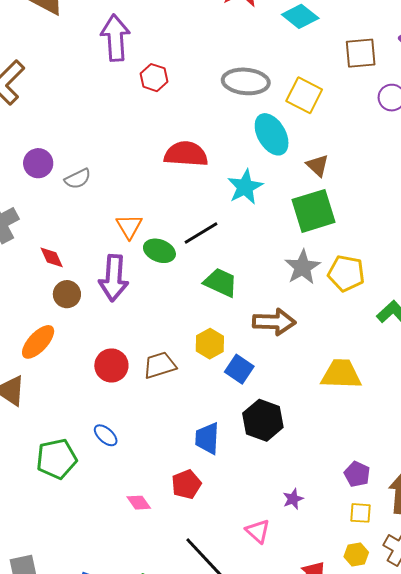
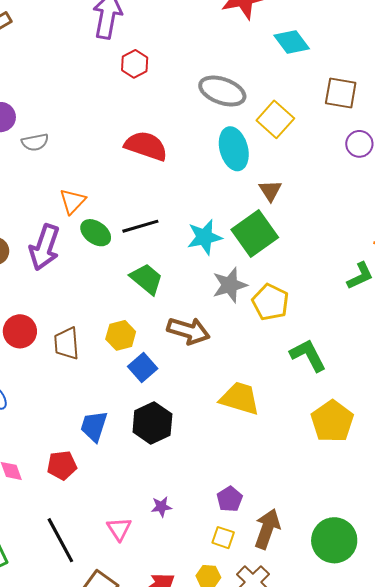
cyan star: (245, 187) -> (204, 237), moved
green square: (314, 211) -> (255, 234), turned -33
brown trapezoid: (160, 365) -> (67, 343), turned -92

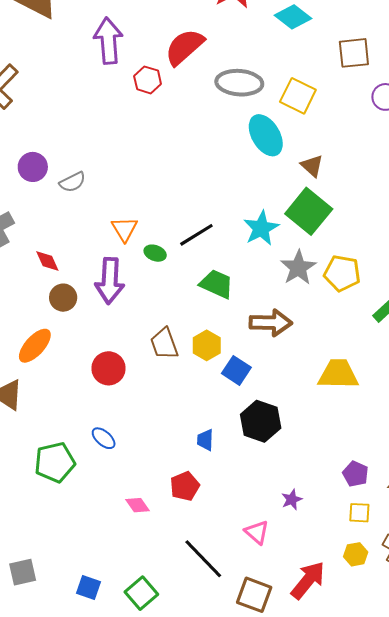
red semicircle: (146, 146) -> (184, 47), moved, turned -45
green ellipse: (96, 233) -> (155, 253), size x0.7
brown trapezoid: (67, 343) -> (164, 344), moved
blue trapezoid: (94, 426) -> (205, 440), size x0.7

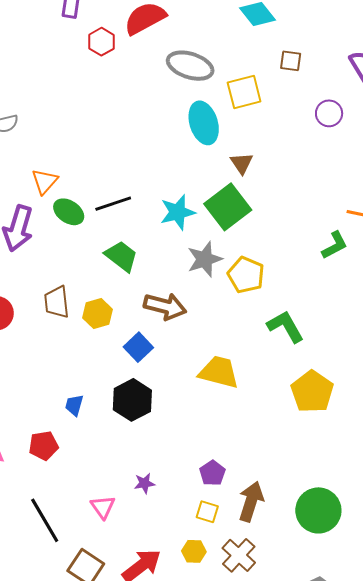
brown square: (354, 53) -> (291, 61), moved, size x0.7
yellow square: (298, 96) -> (244, 92), turned 36
green ellipse: (155, 253) -> (69, 212), size x1.4
blue square: (236, 370) -> (138, 347), moved

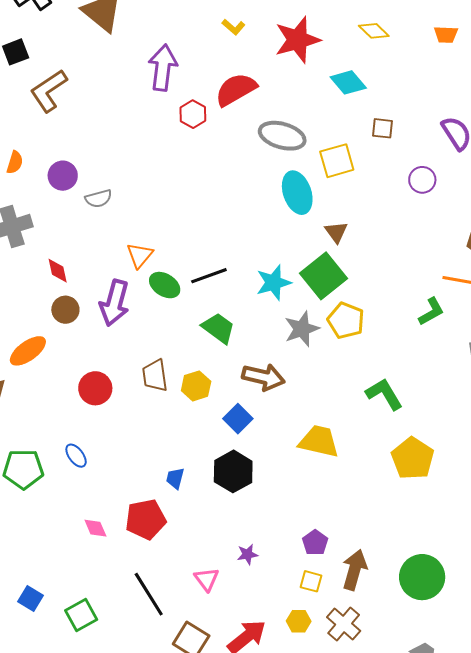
yellow pentagon: (246, 275) -> (346, 321), moved
red pentagon: (44, 446) -> (146, 519), size x1.4

